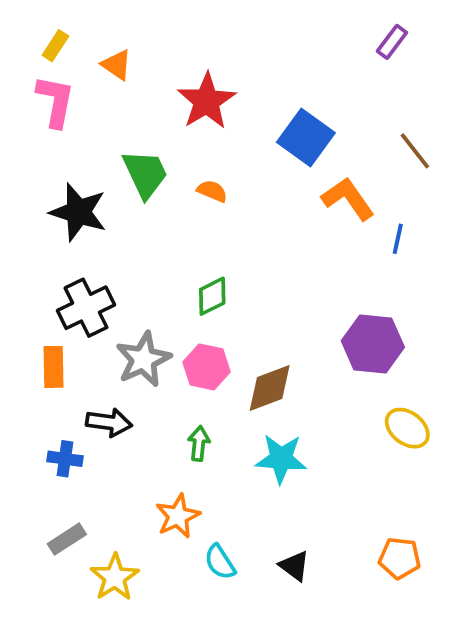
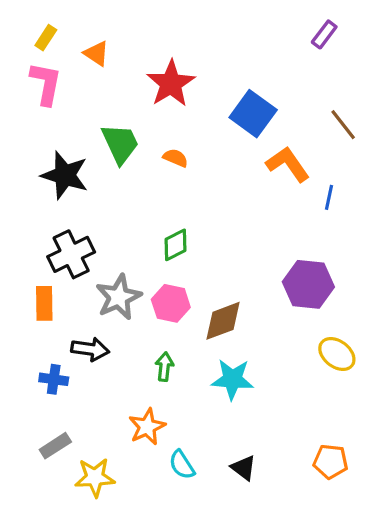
yellow star: (115, 577) -> (95, 477), turned 30

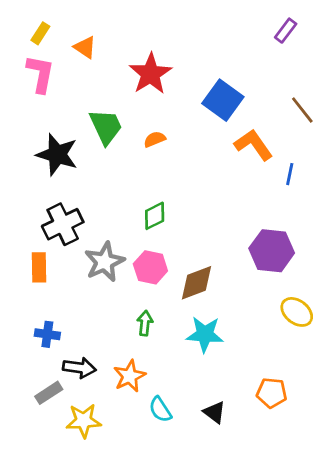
orange semicircle: (176, 158) -> (155, 139), turned -45
black arrow: (90, 349) -> (79, 368), moved
orange pentagon: (331, 462) -> (272, 393), moved

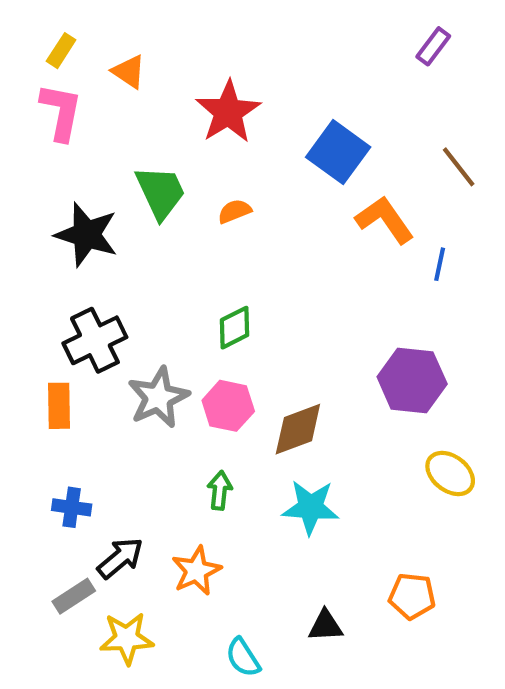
black arrow: (79, 368) -> (120, 558), turned -48
cyan semicircle: (160, 410) -> (243, 657), moved
black triangle: (215, 412) -> (325, 626), turned -40

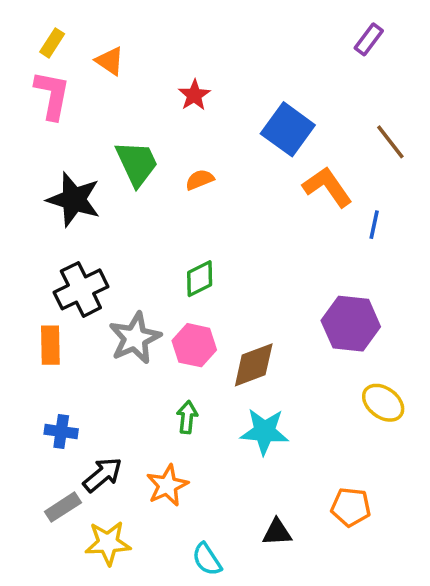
red star: (228, 112) -> (194, 95), size x0.6

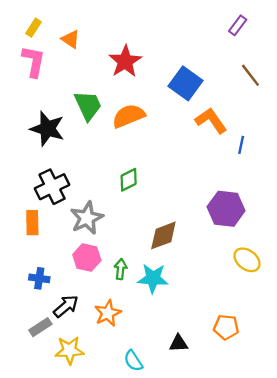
red star: (194, 95) -> (125, 61), size x1.6
brown line: (390, 142) -> (250, 75), moved
orange semicircle: (200, 180) -> (129, 116), size x1.8
pink hexagon: (194, 345) -> (87, 257), moved
cyan star: (264, 432) -> (153, 278), moved

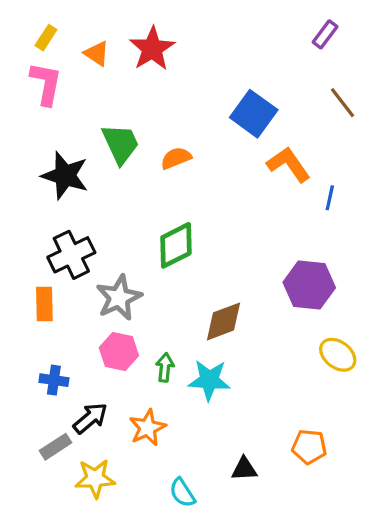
red star: (125, 61) -> (152, 49), moved
orange semicircle: (129, 116) -> (176, 158), size x0.7
green diamond: (129, 180) -> (176, 245), size x1.4

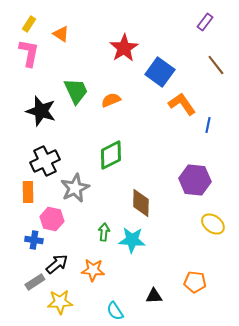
red star: (152, 49) -> (124, 48), moved
brown diamond: (224, 321) -> (141, 203), turned -68
pink hexagon: (119, 352) -> (52, 219), moved
orange star: (147, 428) -> (93, 270), turned 30

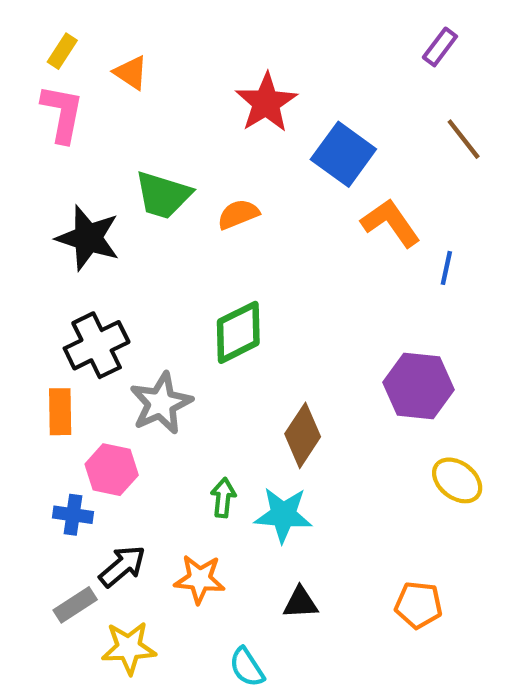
green trapezoid: (76, 91) -> (163, 195), turned 132
brown diamond: (141, 203) -> (303, 435), turned 32
black triangle: (154, 296) -> (300, 603), moved

